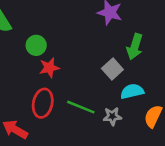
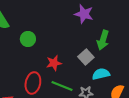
red star: (49, 68) -> (54, 63), moved

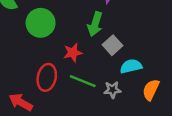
green circle: (28, 39) -> (41, 23), size x1.5
green arrow: (103, 40) -> (95, 24), moved

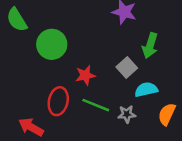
green arrow: (95, 24) -> (150, 46), moved

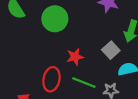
green circle: (52, 44) -> (55, 19), moved

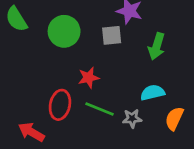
gray square: (111, 50) -> (112, 35), moved, turned 36

